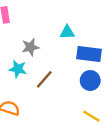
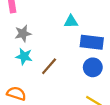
gray star: (30, 47) -> (23, 34), moved

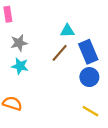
blue rectangle: (92, 42) -> (88, 52), turned 60
brown line: (49, 66) -> (60, 53), moved

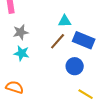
blue rectangle: (88, 52) -> (84, 40), turned -45
blue circle: (89, 77) -> (75, 66), moved

